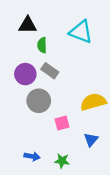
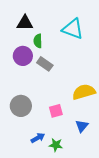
purple circle: (25, 74) -> (23, 56), moved
gray circle: (39, 101) -> (21, 106), moved
blue arrow: (32, 156) -> (38, 138), moved, turned -40

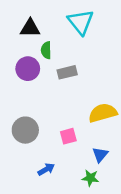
cyan triangle: (73, 29) -> (81, 22), moved, turned 30
gray rectangle: (45, 64) -> (67, 72), moved, turned -49
green star: (56, 145) -> (90, 178), moved

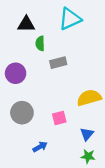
cyan triangle: (81, 22) -> (70, 19), turned 45
purple circle: (28, 69) -> (16, 73), moved
green star: (90, 178) -> (88, 156), moved

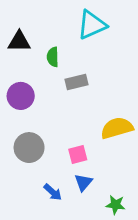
black triangle: (26, 24) -> (19, 42), moved
blue triangle: (87, 134) -> (83, 182), moved
blue arrow: (40, 147) -> (53, 192), turned 72

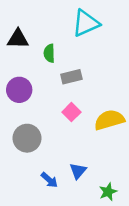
pink square: (78, 155) -> (71, 112), moved, turned -30
green star: (115, 205) -> (108, 192), turned -30

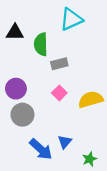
green semicircle: (49, 53) -> (41, 44), size x1.5
purple circle: (19, 90) -> (16, 89), moved
blue arrow: (49, 180) -> (41, 149), size x1.6

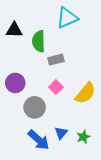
yellow semicircle: (91, 99) -> (85, 93), turned 145
gray circle: (22, 115) -> (35, 107), moved
green star: (90, 159) -> (83, 137), moved

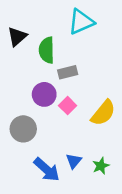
black triangle: (14, 30) -> (17, 37), turned -42
purple circle: (15, 83) -> (44, 94), moved
gray circle: (35, 107) -> (23, 129), moved

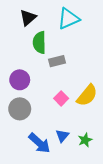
black triangle: (17, 37) -> (28, 18), moved
purple circle: (44, 94) -> (20, 80), moved
pink square: (68, 106) -> (61, 98), moved

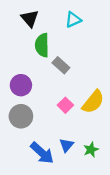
black triangle: (28, 18) -> (30, 19), turned -30
cyan triangle: (68, 19) -> (73, 20), size x0.7
gray rectangle: (57, 61) -> (61, 65), turned 56

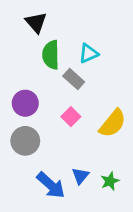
cyan triangle: (73, 20) -> (88, 53), moved
pink square: (65, 105) -> (71, 117), moved

